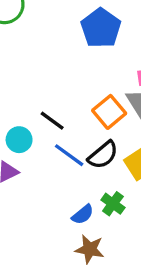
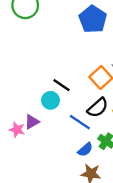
cyan circle: (19, 140) -> (50, 100), moved
blue line: (69, 155) -> (80, 122), moved

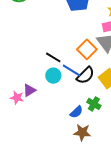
cyan circle: (50, 100) -> (53, 76), moved
blue line: (80, 122) -> (72, 71), moved

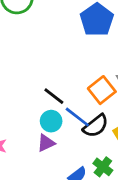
purple triangle: (29, 90) -> (46, 143), moved

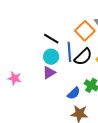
blue line: (77, 117) -> (69, 52), turned 54

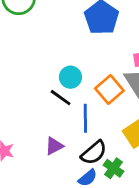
cyan circle: (51, 57) -> (70, 77), moved
black semicircle: (83, 57) -> (94, 153), moved

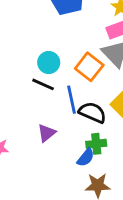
black semicircle: (94, 153) -> (92, 112), moved, turned -104
green cross: (114, 168) -> (96, 144), moved, turned -30

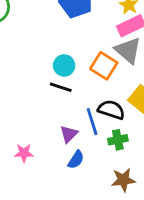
blue line: (71, 100) -> (92, 122), moved
blue semicircle: (86, 158) -> (76, 160), moved

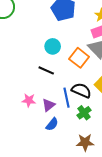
cyan circle: (64, 65) -> (53, 46), moved
green cross: (118, 140) -> (84, 113), turned -32
pink star: (24, 153) -> (29, 100), moved

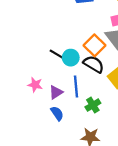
cyan circle: (53, 46) -> (71, 58), moved
black semicircle: (81, 90) -> (94, 64), moved
blue semicircle: (52, 124) -> (57, 113), turned -80

